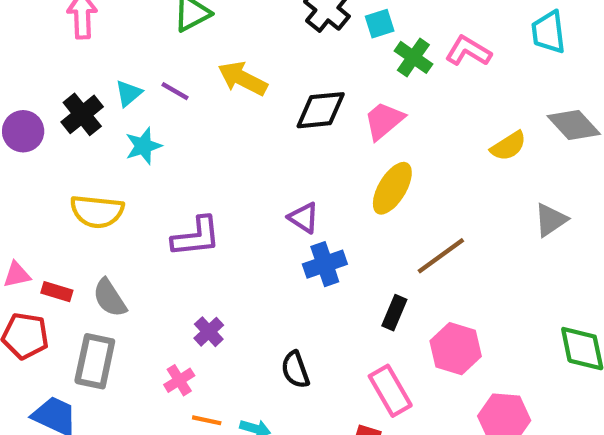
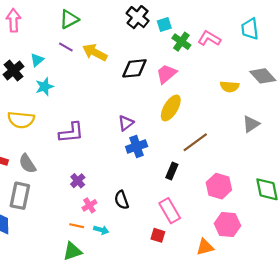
purple line: (175, 91) -> (66, 47), moved
yellow semicircle: (508, 146) -> (230, 87), turned 36
purple triangle: (304, 218) -> (126, 123), turned 49
pink hexagon: (456, 349) -> (219, 186), moved
pink cross: (179, 380) -> (89, 205), moved

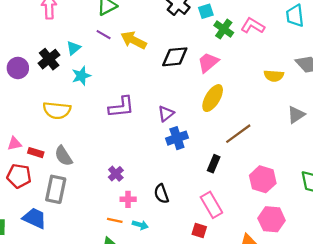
purple L-shape: (71, 133) -> (121, 107), moved
pink cross: (89, 205) -> (128, 199), turned 32

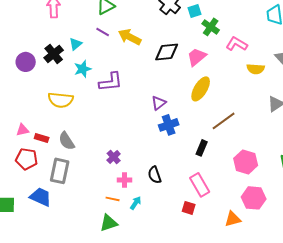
pink L-shape: (253, 26) -> (237, 44), moved
purple L-shape: (121, 107) -> (111, 82), moved
cyan arrow: (140, 225) -> (136, 203), turned -72

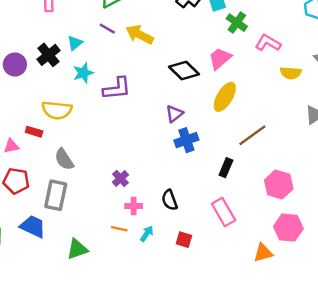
black diamond: (167, 52) -> (184, 71), moved, turned 50
red rectangle: (42, 138) -> (34, 132), moved
red square: (189, 208) -> (184, 240), moved
green triangle: (109, 223) -> (77, 249), moved

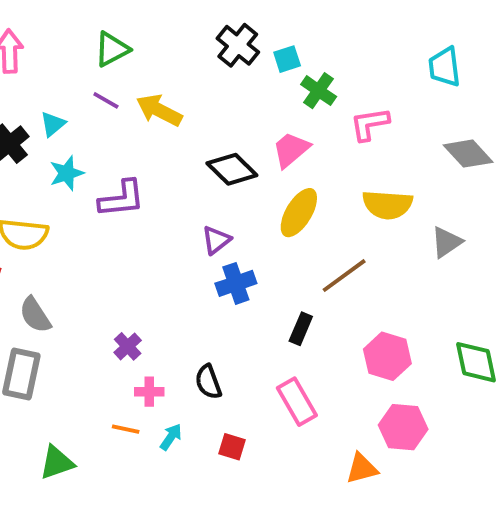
pink L-shape: (268, 43) -> (370, 124), turned -40
yellow semicircle: (291, 73) -> (387, 205), moved, size x1.4

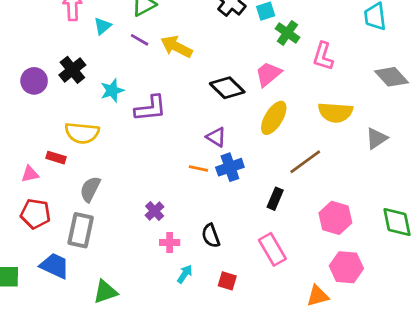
cyan triangle: (53, 124) -> (103, 26), moved
pink L-shape: (370, 124) -> (323, 56), turned -64
purple triangle: (216, 240) -> (216, 137), turned -50
gray semicircle: (35, 315) -> (90, 189), turned 60
orange line: (126, 429) -> (198, 169), moved

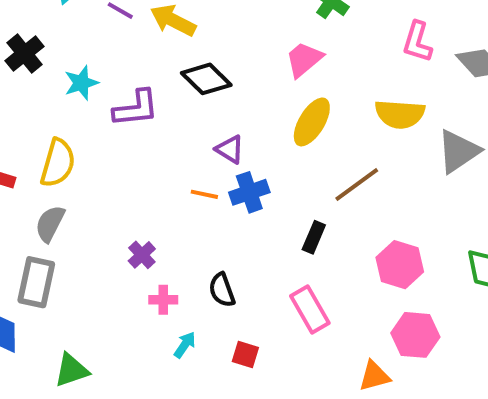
pink L-shape: (323, 56) -> (417, 42), moved
black diamond: (227, 88) -> (206, 79), moved
yellow semicircle: (82, 133) -> (58, 163), moved, turned -80
gray triangle: (376, 138) -> (458, 151), size x1.4

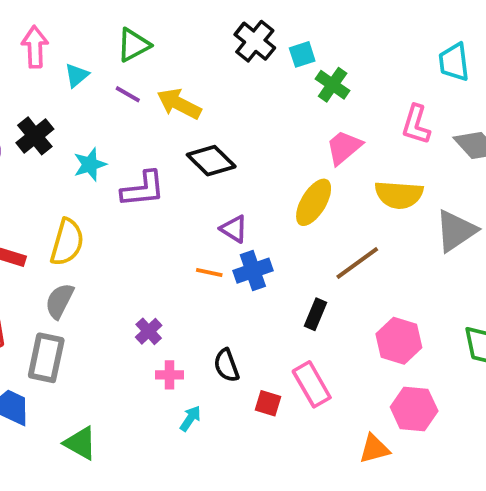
pink trapezoid: (304, 59) -> (344, 147), moved
red square: (245, 355) -> (268, 403), moved
green triangle: (71, 370) -> (80, 443), turned 48

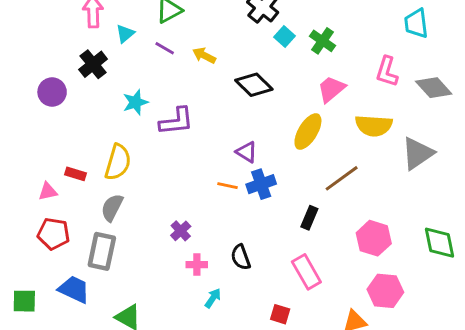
cyan square: (302, 54) -> (285, 36), moved, turned -30
yellow arrow: (179, 104) -> (204, 55), size x0.7
black cross: (35, 136) -> (93, 64), moved
black diamond: (211, 161) -> (254, 85), moved
red square: (268, 403) -> (280, 314), moved

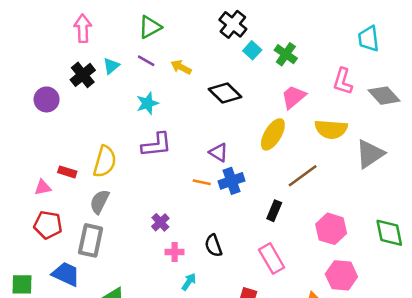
cyan triangle: (125, 34) -> (111, 66), moved
cyan star: (135, 102) -> (147, 103), moved
purple L-shape: (176, 121) -> (156, 145), moved

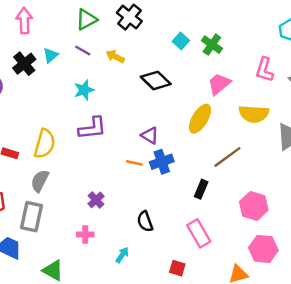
black cross: (233, 24) -> (129, 17), moved
pink cross: (175, 252) -> (85, 235), moved

